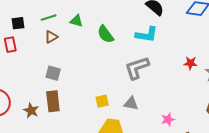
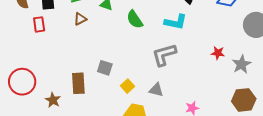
gray square: (53, 73) -> (105, 68), moved
yellow square: (102, 101) -> (128, 86), turned -32
brown star: (31, 110) -> (53, 100), moved

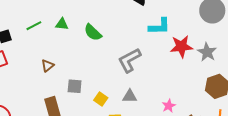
brown triangle: (80, 19) -> (48, 66), moved
cyan L-shape: (176, 22) -> (159, 26), moved
red star: (218, 53) -> (181, 46), size x1.6

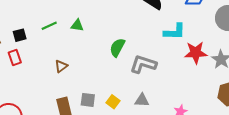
green semicircle: (93, 32) -> (117, 47), moved, turned 72
gray L-shape: (129, 60) -> (143, 64), turned 44
gray square: (75, 86) -> (88, 100), moved

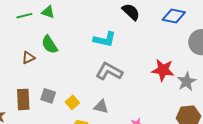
green triangle: (77, 25) -> (48, 12), moved
cyan L-shape: (175, 32) -> (105, 39), moved
green semicircle: (117, 47) -> (49, 45), moved, turned -72

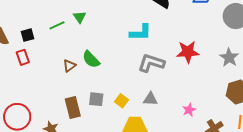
green triangle: (48, 12) -> (80, 17), turned 48
green semicircle: (49, 45) -> (91, 59), moved
red star: (163, 70) -> (188, 52), moved

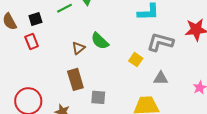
gray square: (96, 99) -> (98, 97), moved
yellow square: (121, 101) -> (136, 60), moved
brown rectangle: (73, 108) -> (75, 79), moved

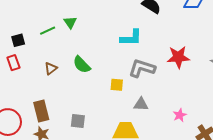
brown triangle: (78, 48) -> (51, 68), moved
yellow square: (136, 60) -> (117, 85), turned -32
brown rectangle: (75, 79) -> (41, 111), moved

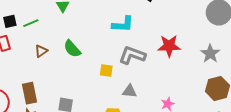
green line: (48, 31) -> (31, 23), moved

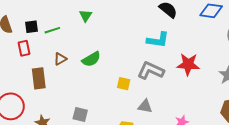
cyan L-shape: (123, 24) -> (158, 40), moved
green semicircle: (72, 49) -> (91, 59), turned -84
brown rectangle: (30, 93) -> (39, 78), moved

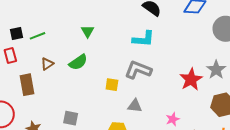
green triangle: (85, 16) -> (88, 31), moved
red star: (188, 64) -> (191, 79), moved, turned -30

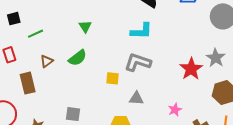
black square: (17, 34) -> (14, 19), moved

